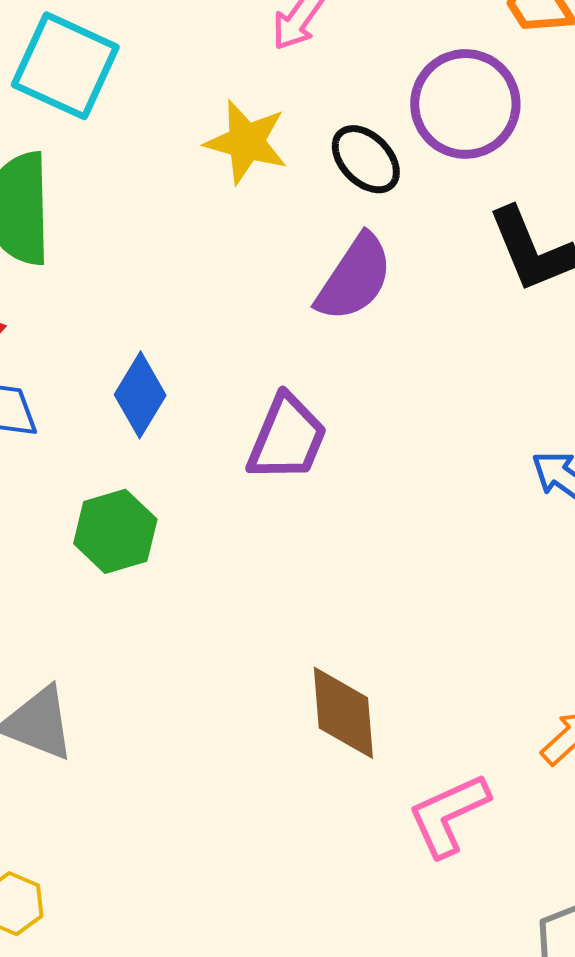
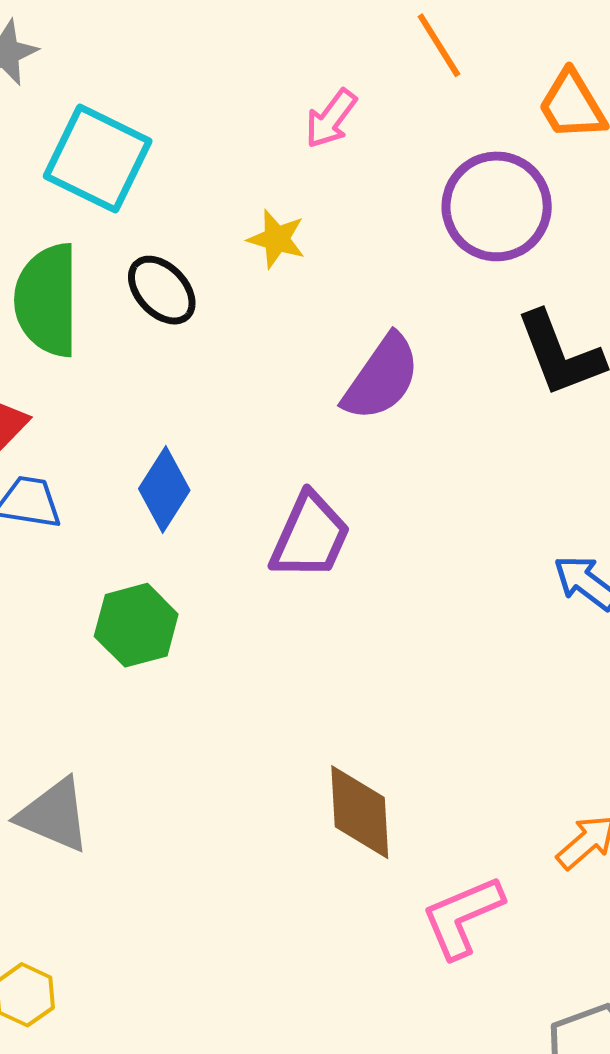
yellow star: (246, 142) -> (277, 239), size x0.7
black ellipse: (366, 159) -> (162, 290), moved

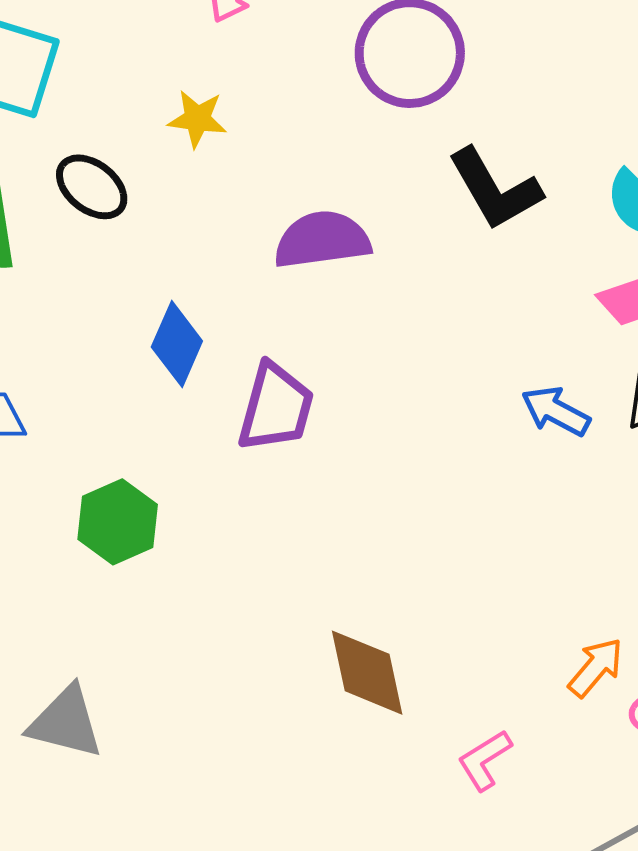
purple semicircle: (381, 378) -> (322, 240), turned -124
blue diamond: (164, 489) -> (177, 344), moved
pink L-shape: (462, 917) -> (485, 760), size x0.7

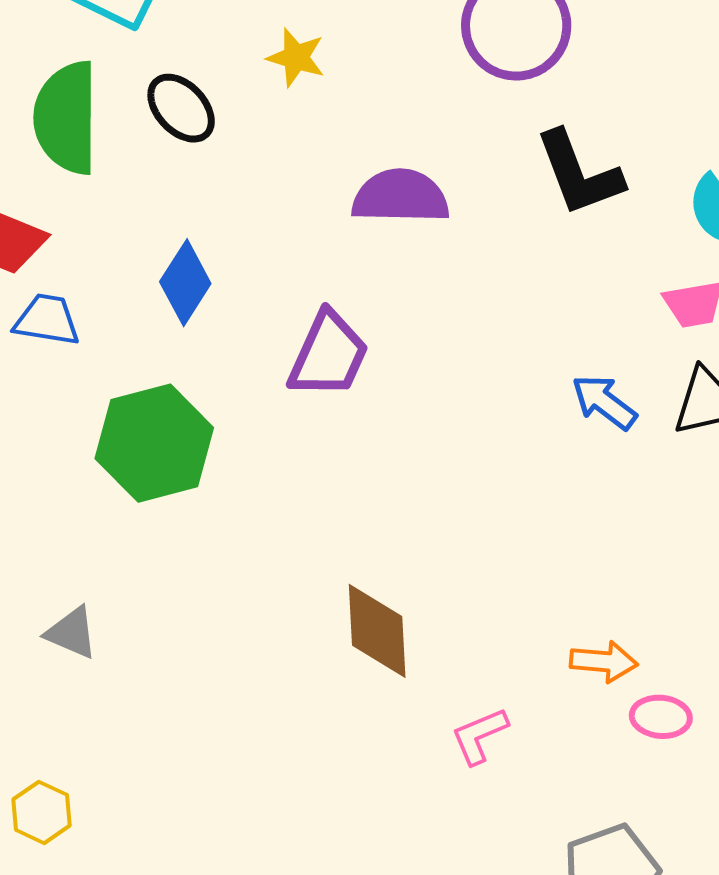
blue diamond: (177, 344) -> (185, 283), moved
green hexagon: (118, 522) -> (154, 443), size x1.4
orange arrow: (596, 667) -> (604, 662), turned 46
gray triangle: (66, 722) -> (72, 633), size x0.7

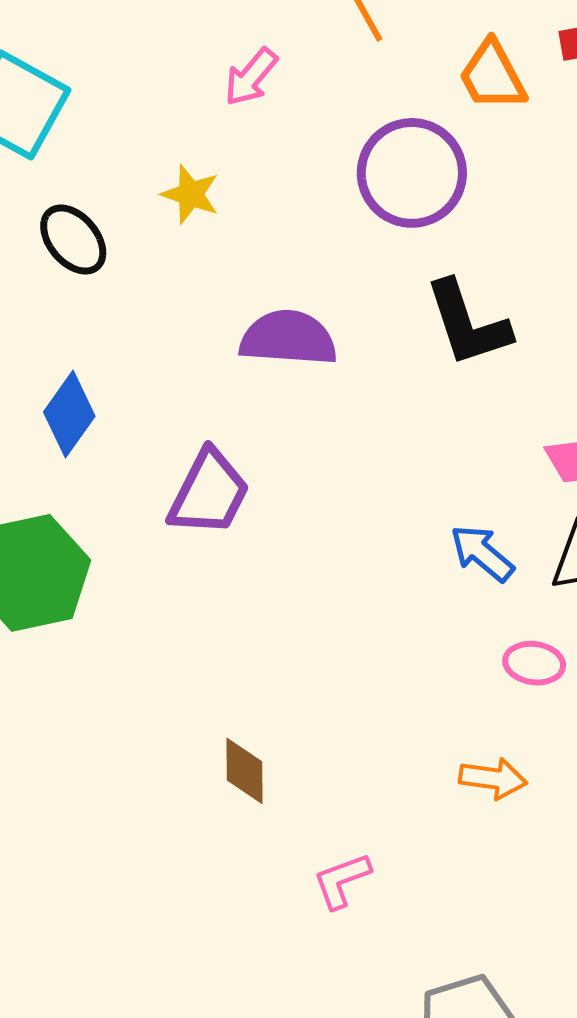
brown diamond: (377, 631) -> (245, 771), size x0.7
orange arrow: (604, 662) -> (493, 779), moved
pink ellipse: (661, 717) -> (534, 663), moved

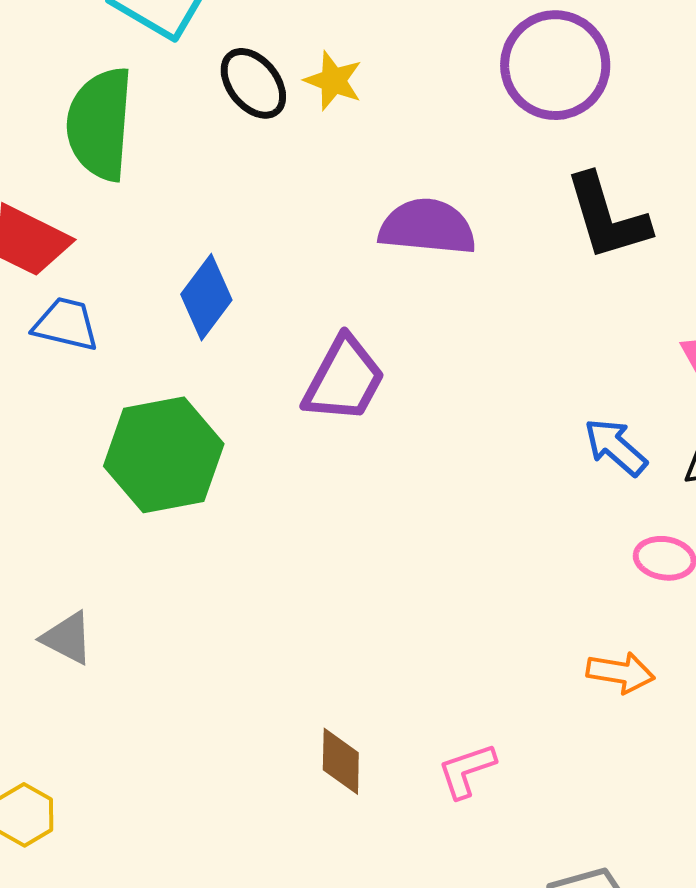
black ellipse: (73, 240) -> (253, 83), moved
brown diamond: (245, 771) -> (341, 761), moved

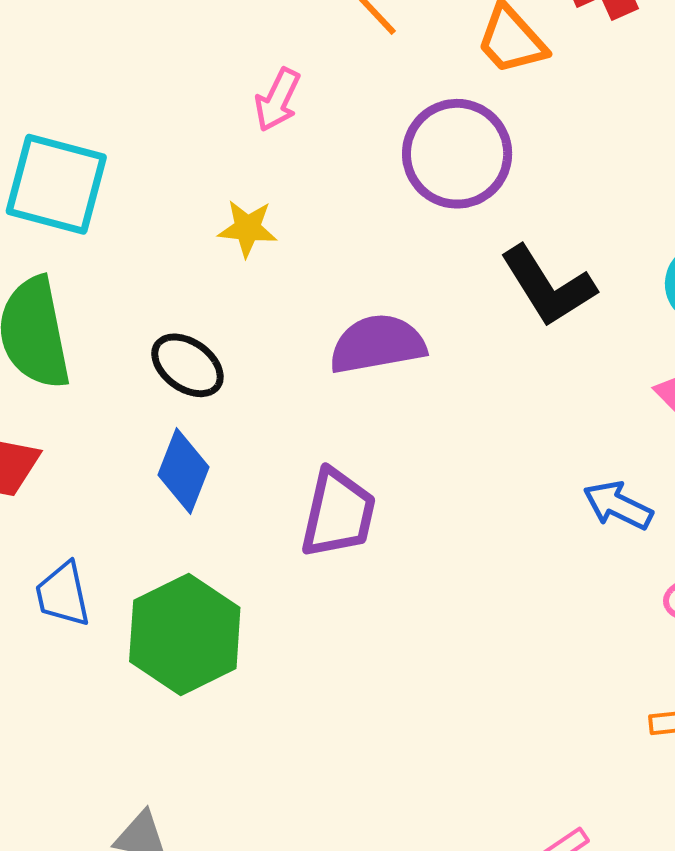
black ellipse: (253, 83) -> (187, 365), moved
blue trapezoid: (66, 324) -> (63, 594), moved, turned -100

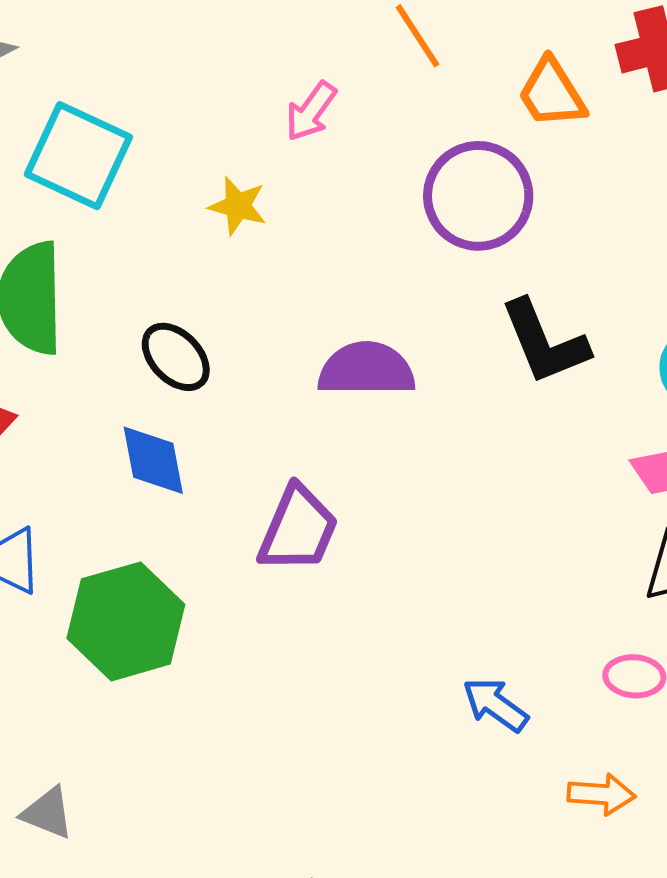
yellow star: (248, 228) -> (238, 206), moved
blue diamond: (184, 471) -> (153, 460), turned -42
blue arrow: (618, 505) -> (495, 705), moved

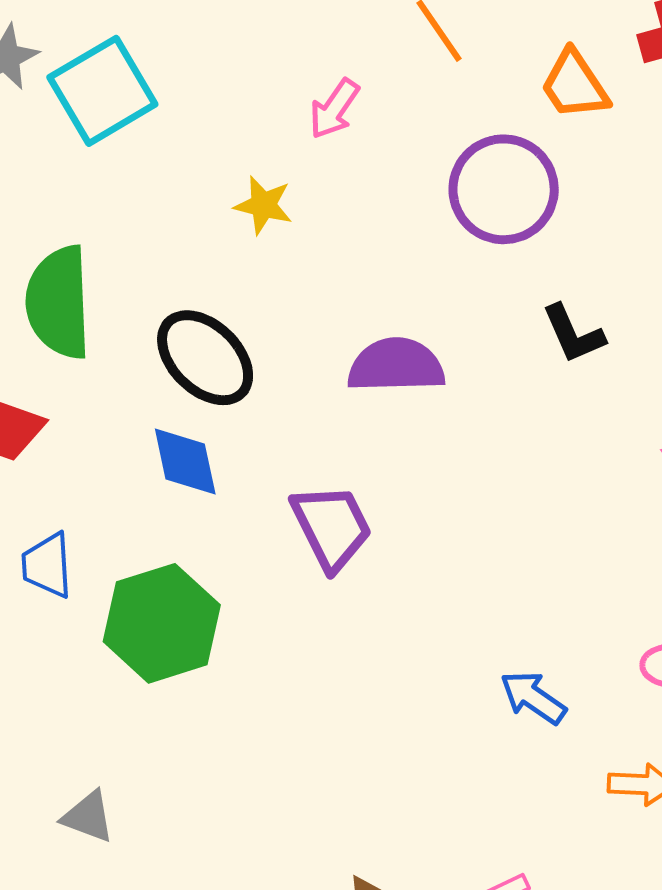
cyan square: (78, 156) -> (102, 91), moved, turned 36
black L-shape: (544, 342) -> (573, 334), size x0.7
black ellipse: (176, 357) -> (205, 358), size x1.4
purple trapezoid: (298, 529) -> (332, 527), turned -48

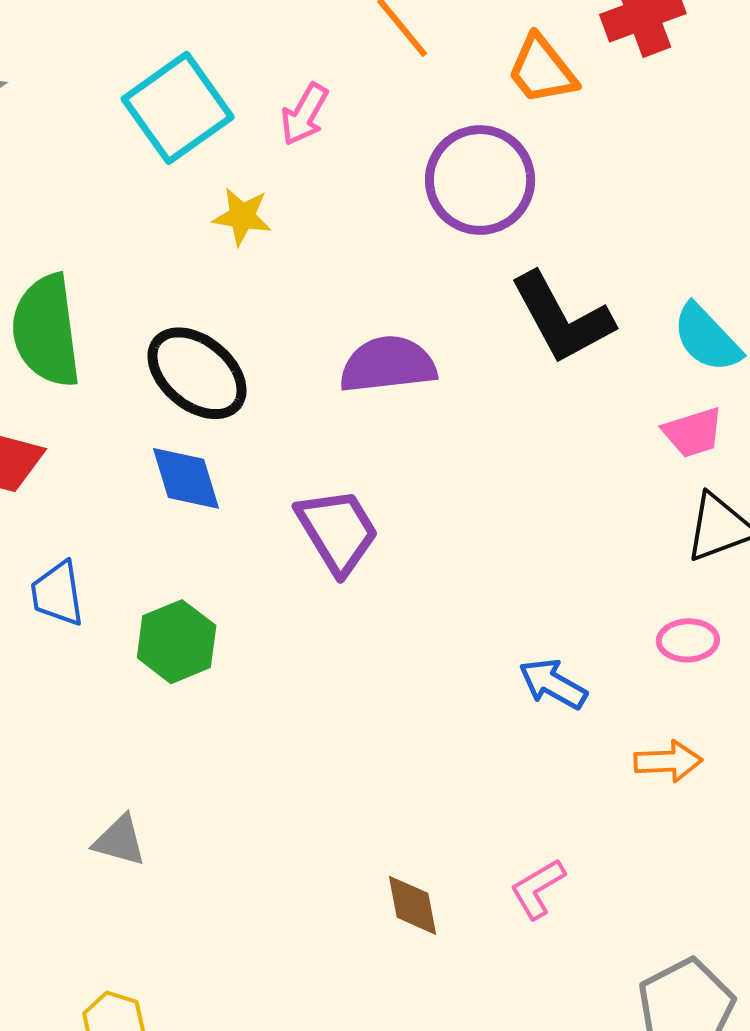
cyan square: (102, 91) -> (178, 108), moved
black L-shape: (573, 334) -> (562, 318), size x1.6
green hexagon: (162, 623) -> (177, 642), size x0.7

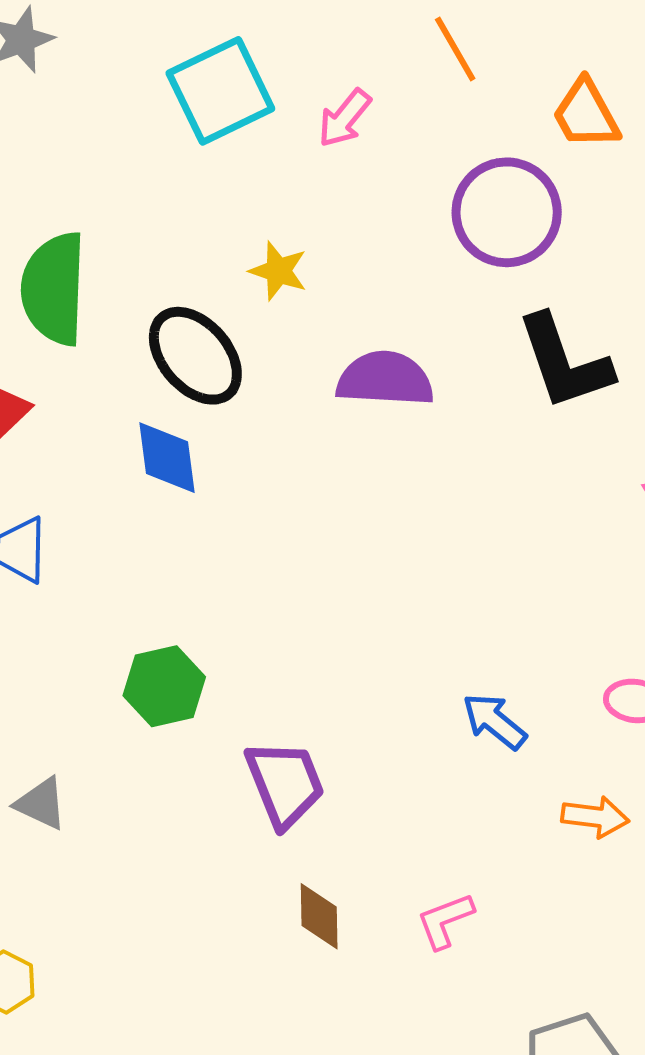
yellow star: (242, 216) -> (278, 271), moved
purple trapezoid: (338, 531) -> (285, 784), moved
green hexagon: (177, 642) -> (164, 686), moved

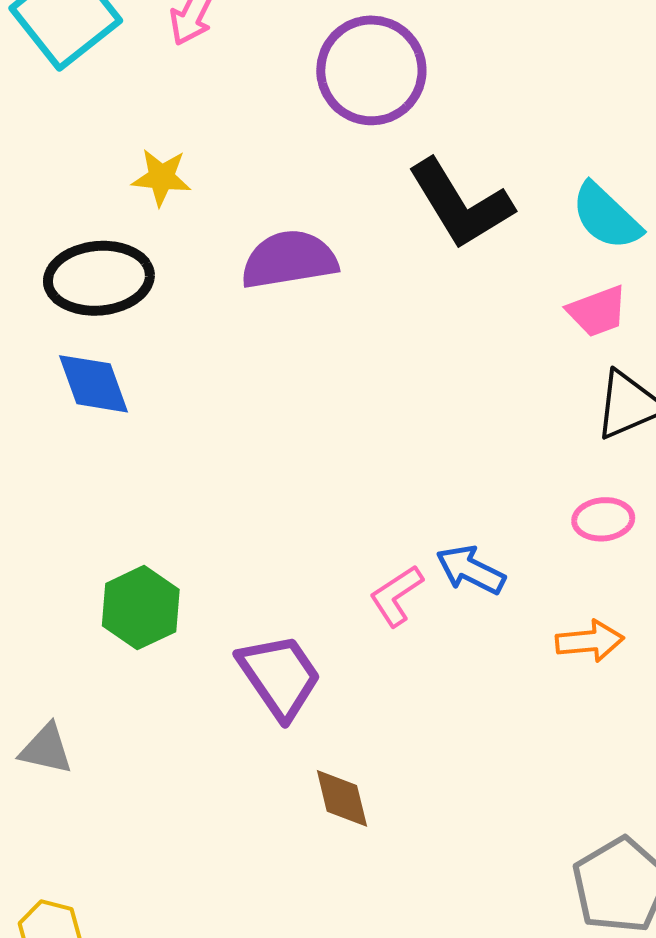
black ellipse: (195, 356) -> (99, 278), turned -42
pink L-shape: (445, 921) -> (396, 596), moved

